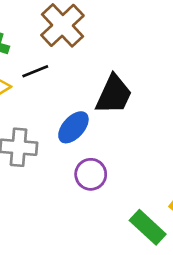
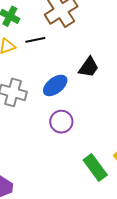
black trapezoid: (114, 95) -> (89, 67), size x0.7

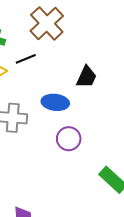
blue ellipse: (55, 85) -> (55, 102), turned 55

